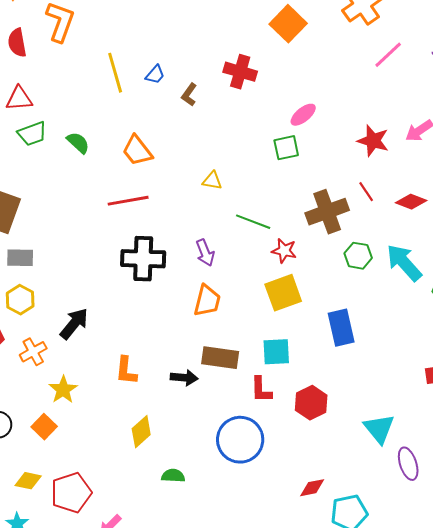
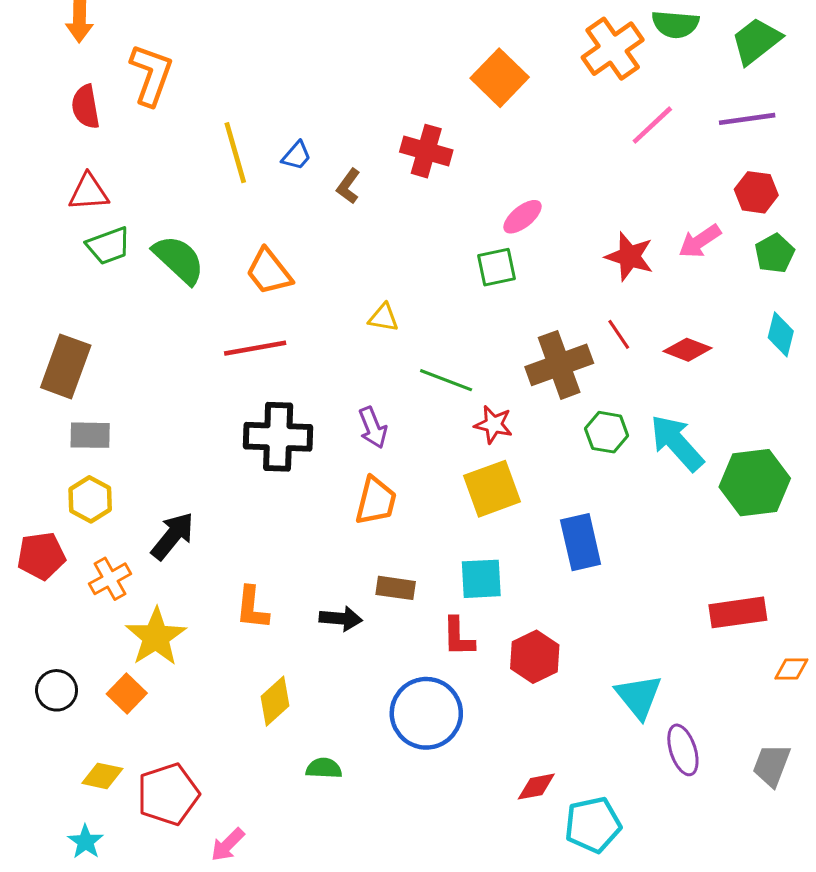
green semicircle: (78, 143) -> (179, 260), size x1.5
brown rectangle: (220, 358) -> (396, 588), size x0.7
yellow star: (63, 390) -> (156, 637), size x1.4

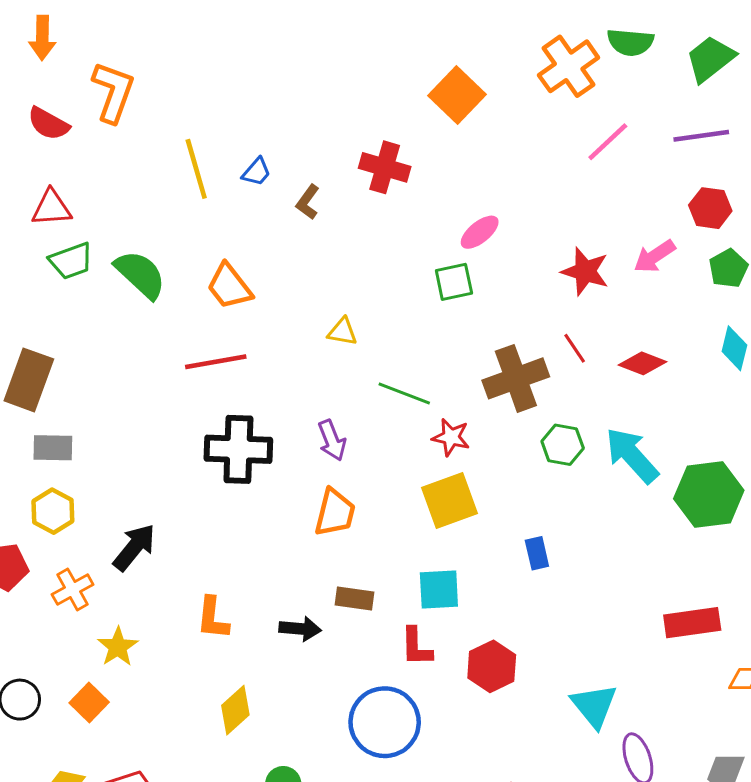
red semicircle: (86, 107) -> (48, 124), turned -51
blue rectangle: (581, 542) -> (537, 553), size x0.6
yellow star: (156, 637) -> (118, 647), size x0.7

